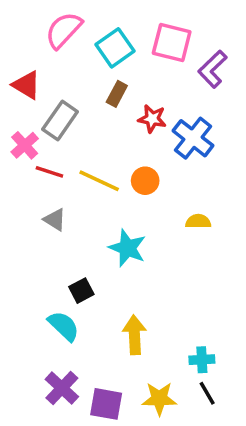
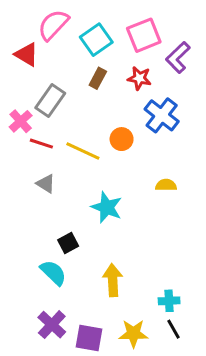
pink square: (172, 43) -> (144, 35), turned -36
red triangle: (26, 85) -> (27, 54), moved
red star: (152, 119) -> (139, 78), moved
orange circle: (145, 181) -> (122, 139), moved

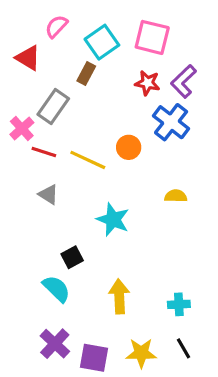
pink semicircle: (53, 25) -> (56, 26), size x0.7
pink square: (144, 35) -> (152, 37), turned 36
purple L-shape: (178, 57) -> (184, 81), moved
brown rectangle: (98, 78) -> (86, 74), moved
cyan cross: (169, 301) -> (179, 304), moved

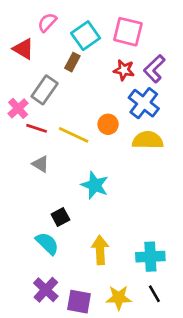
yellow semicircle: (176, 196) -> (148, 140), moved, size x1.6
cyan cross: (179, 304) -> (150, 257), size x1.5

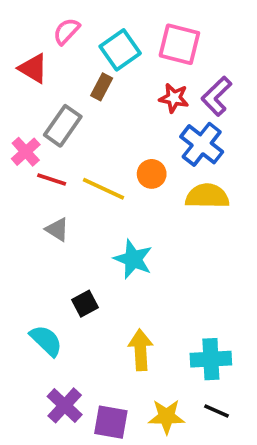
cyan semicircle: (47, 243) -> (46, 341), moved
black line: (154, 294) -> (216, 411), turned -36

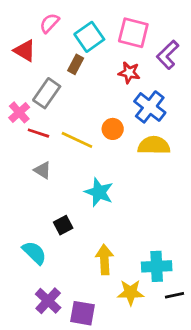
purple L-shape: (216, 96) -> (168, 55), moved
black line: (216, 411) -> (175, 295), moved, turned -36
yellow star: (166, 417) -> (131, 293), moved

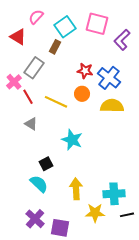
red star: (129, 73) -> (85, 71), moved
red line: (38, 133) -> (28, 97), turned 42
cyan semicircle: (34, 253) -> (39, 184), moved

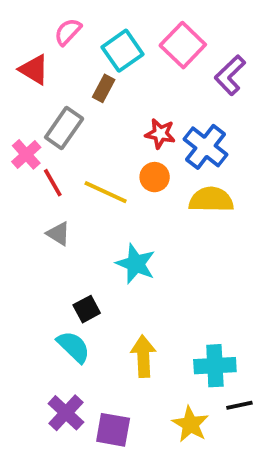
pink square: (97, 24) -> (183, 45), turned 30
yellow star: (95, 213) -> (190, 424), moved, turned 30

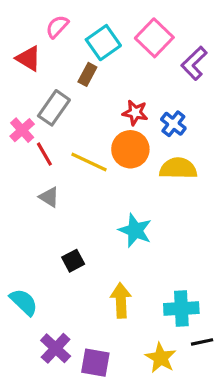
blue cross: (206, 147) -> (173, 124), size x0.7
orange circle: (155, 177) -> (130, 149), size x1.5
cyan star: (136, 264) -> (135, 230), moved
cyan semicircle: (73, 347) -> (24, 302), moved

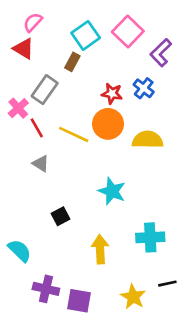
pink semicircle: (57, 27) -> (33, 22), moved
blue cross: (173, 124) -> (144, 88), moved
cyan cross: (181, 308) -> (150, 237), moved
purple cross: (56, 348) -> (46, 289), turned -30

